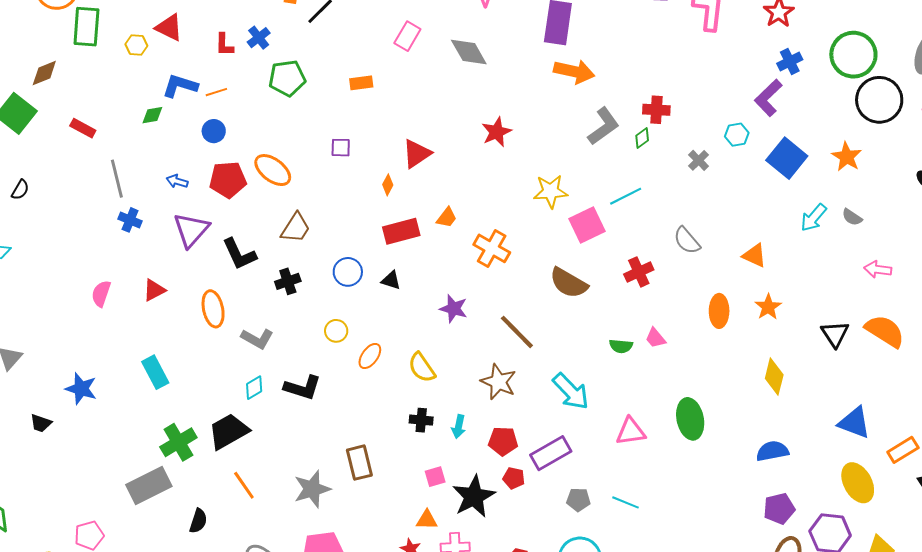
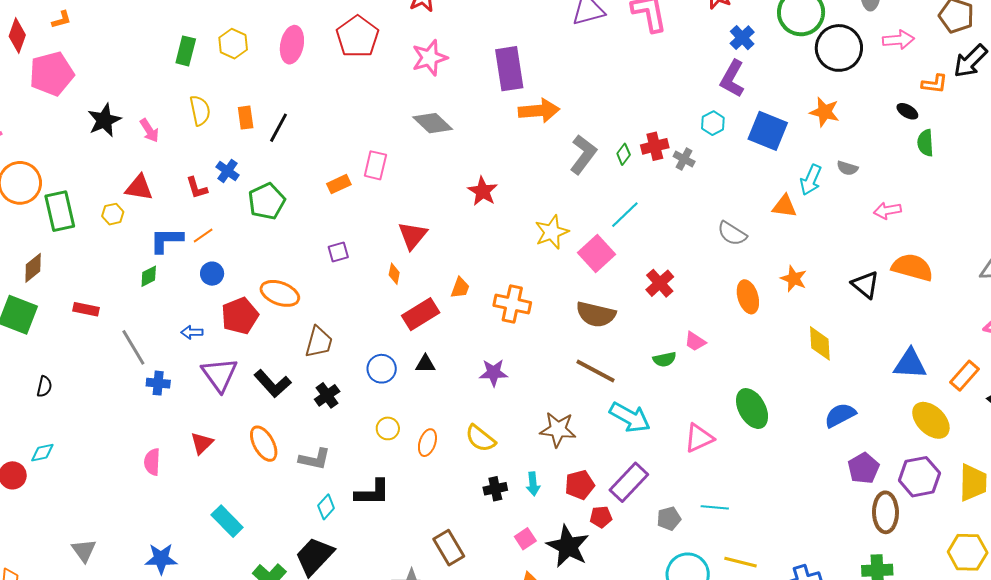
pink rectangle: (407, 36) -> (375, 165), moved
red cross: (656, 110) -> (655, 146), moved
gray semicircle: (687, 241) -> (732, 234), moved
orange triangle: (754, 255) -> (784, 206), moved
brown line: (517, 332) -> (595, 371), moved

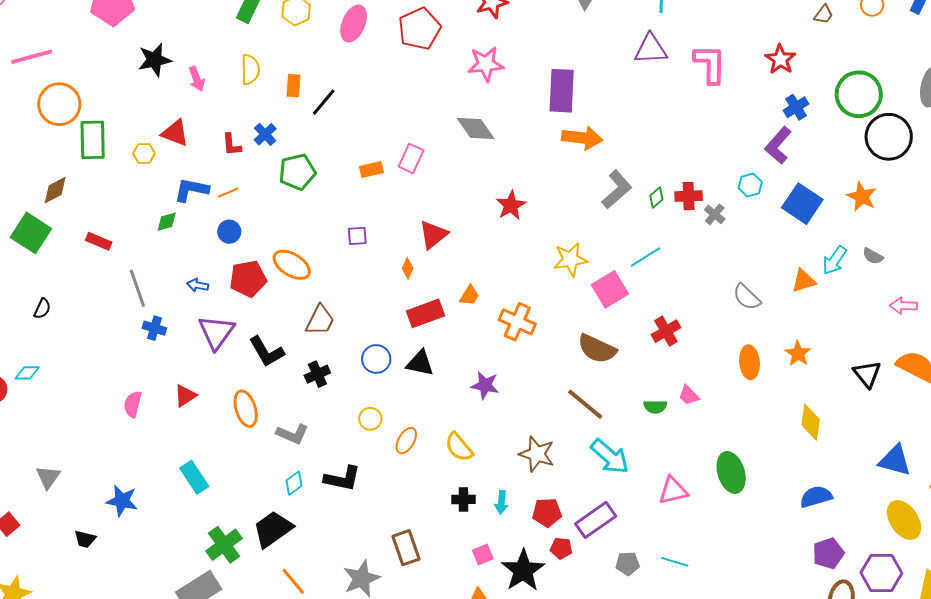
orange triangle: (784, 206) -> (804, 281), turned -36
black triangle: (425, 364) -> (420, 363), size x1.4

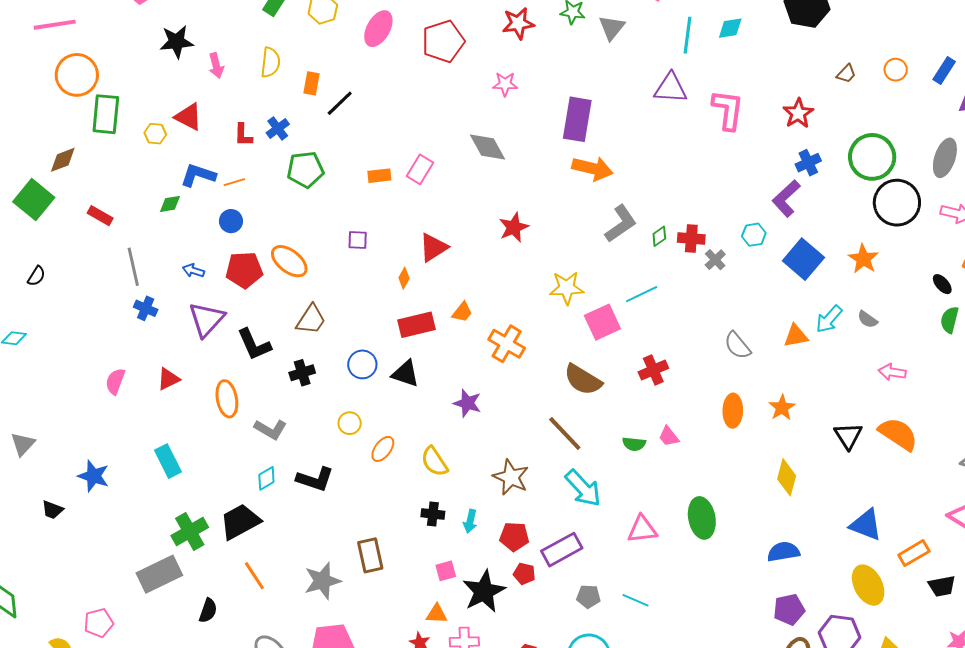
pink star: (486, 64) -> (505, 84), size x0.7

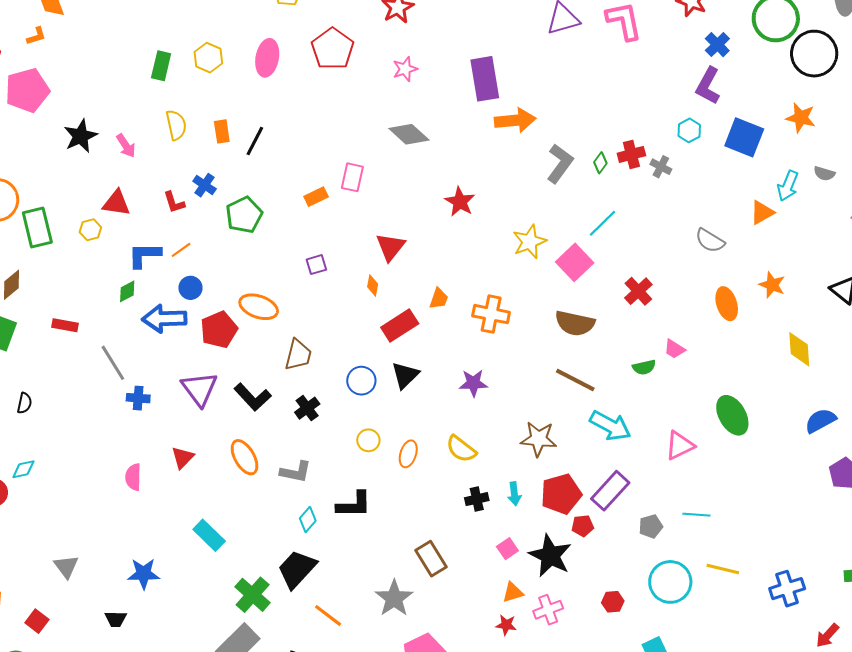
blue arrow: (193, 271) -> (164, 319), moved, size x2.0
black triangle: (405, 374) -> (405, 375), turned -44
red pentagon: (514, 537) -> (561, 494), size x1.4

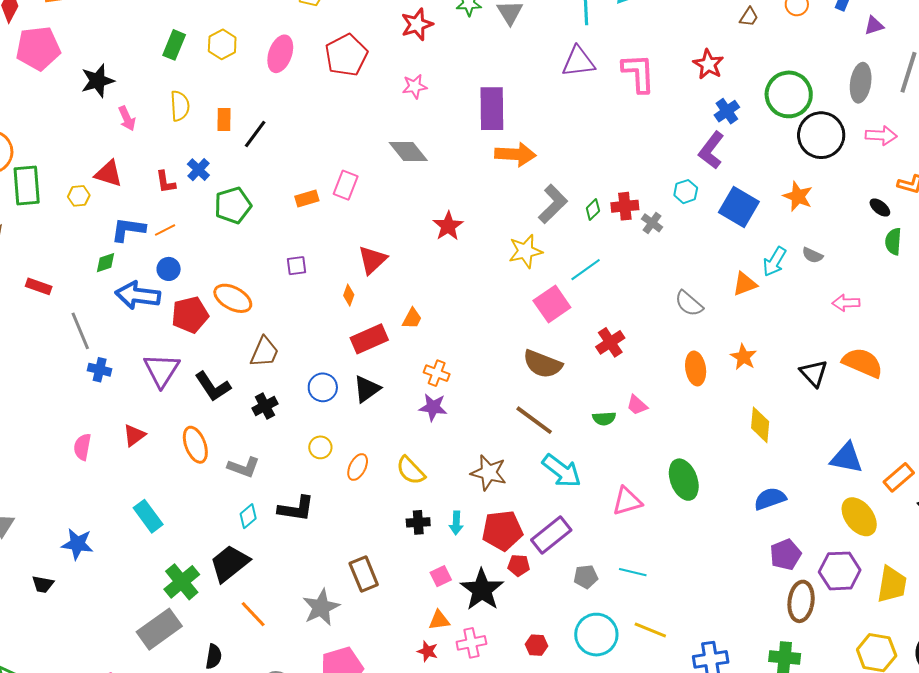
black star: (81, 136) -> (98, 81), moved
yellow star: (530, 242) -> (525, 251), moved
orange cross: (491, 314) -> (437, 373), moved, size x0.7

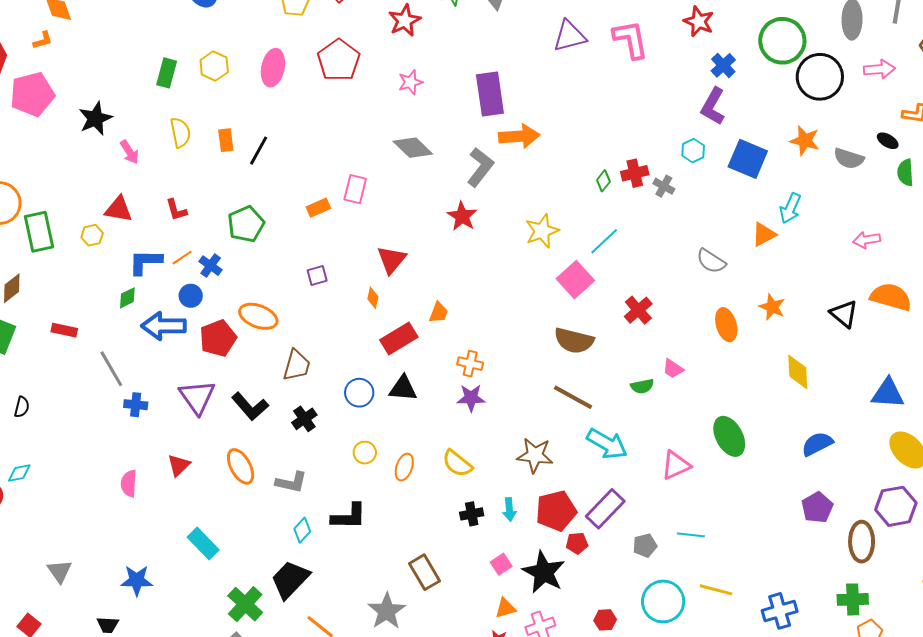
blue cross: (198, 170) -> (211, 266), moved
gray L-shape: (553, 204) -> (480, 167), moved
gray semicircle: (812, 255) -> (849, 158), moved, size x1.4
black triangle: (367, 389) -> (403, 388), turned 48
purple pentagon: (786, 555) -> (817, 508), moved

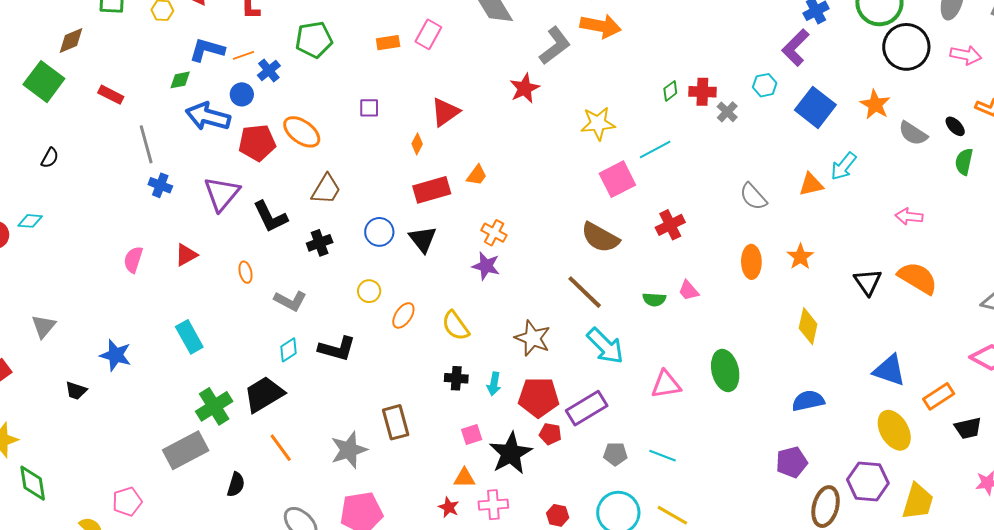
black triangle: (403, 388) -> (423, 239), turned 32
orange ellipse: (241, 466) -> (245, 272), size x0.6

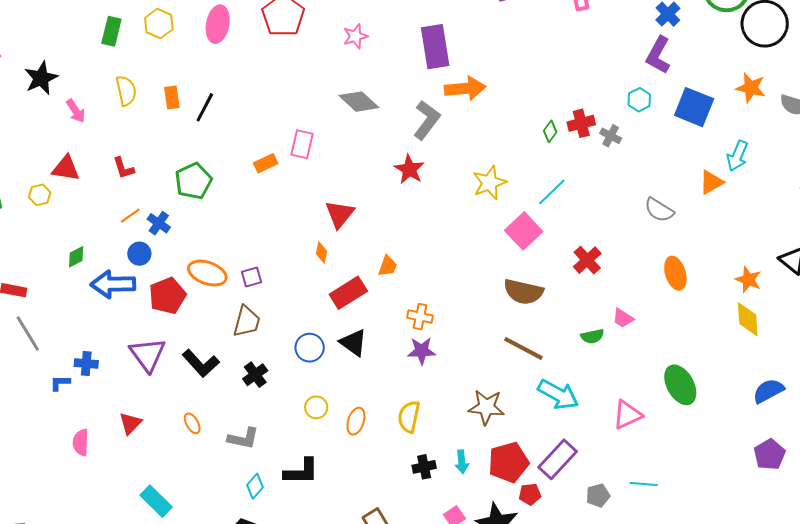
blue L-shape: (207, 50) -> (60, 383), moved, size x0.6
purple square: (369, 108) -> (252, 277), moved
gray line: (146, 144) -> (28, 334), moved
orange star: (800, 257) -> (748, 280), moved
yellow semicircle: (456, 326) -> (409, 417), turned 64

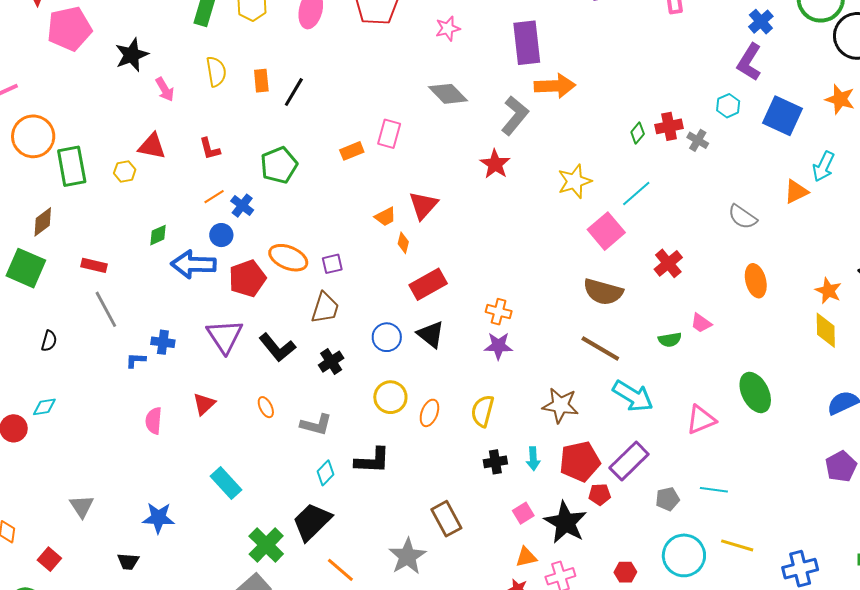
orange trapezoid: (388, 266) -> (385, 217), moved, turned 40
yellow circle: (316, 407) -> (390, 397), size x1.4

